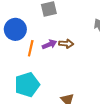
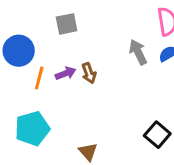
brown arrow: (66, 44) -> (89, 73), turned 64

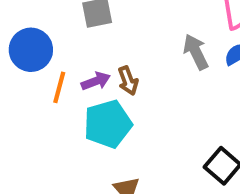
cyan pentagon: (32, 129) -> (108, 124), moved

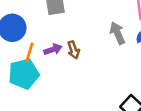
cyan pentagon: (108, 124) -> (24, 74), moved

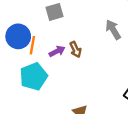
orange line: (29, 52) -> (32, 45), moved

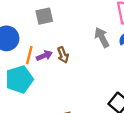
orange line: (32, 45) -> (29, 55), moved

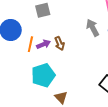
cyan pentagon: (19, 79) -> (43, 75), moved

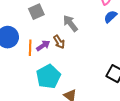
gray arrow: (93, 28) -> (70, 23), moved

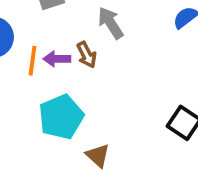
purple arrow: (43, 46) -> (57, 59), turned -152

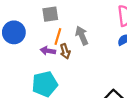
orange line: (33, 61) -> (58, 37), moved

